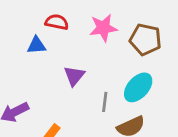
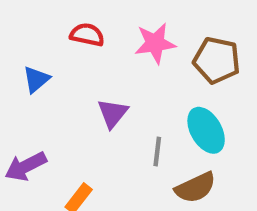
blue triangle: (36, 45) -> (36, 79), moved, turned -36
cyan ellipse: (138, 87) -> (206, 130), turned -72

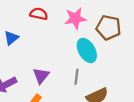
purple triangle: (113, 113) -> (41, 76), moved
cyan ellipse: (206, 130) -> (87, 50), moved

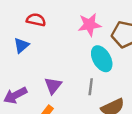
red semicircle: (39, 14) -> (36, 20), moved

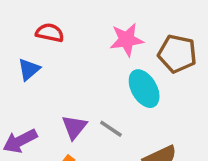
gray line: (91, 87) -> (111, 129), moved, turned -63

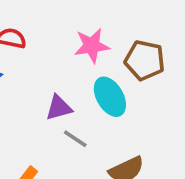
purple triangle: (74, 127) -> (59, 108), moved, turned 36

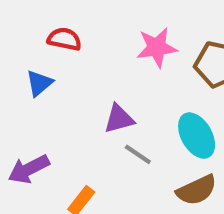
cyan ellipse: (110, 97) -> (197, 136), moved

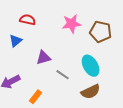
purple triangle: (119, 119) -> (44, 58), moved

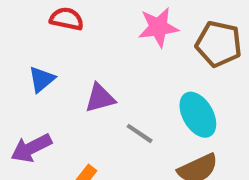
blue triangle: (16, 41) -> (42, 79), moved

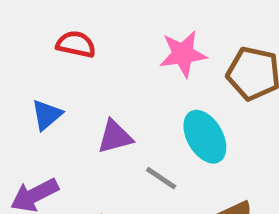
cyan ellipse: (198, 115) -> (205, 137), moved

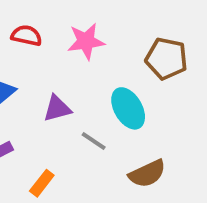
pink star: (183, 54) -> (86, 41), moved

